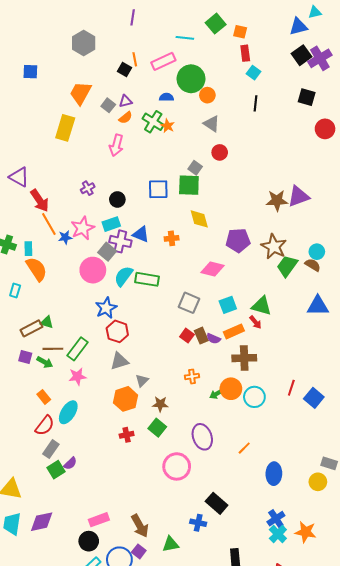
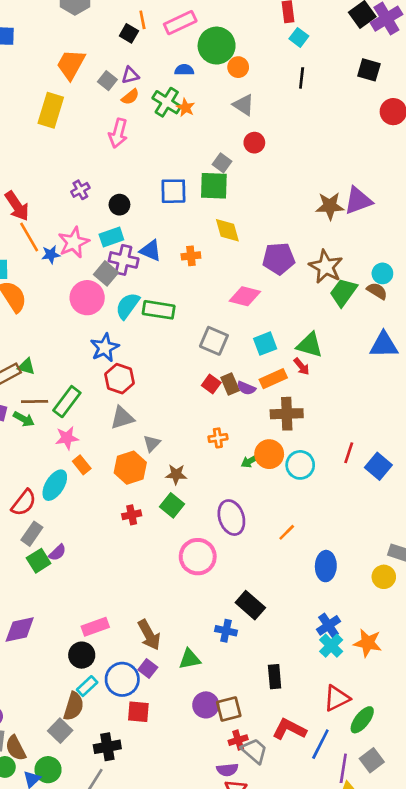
orange rectangle: (44, 397) -> (82, 465), moved

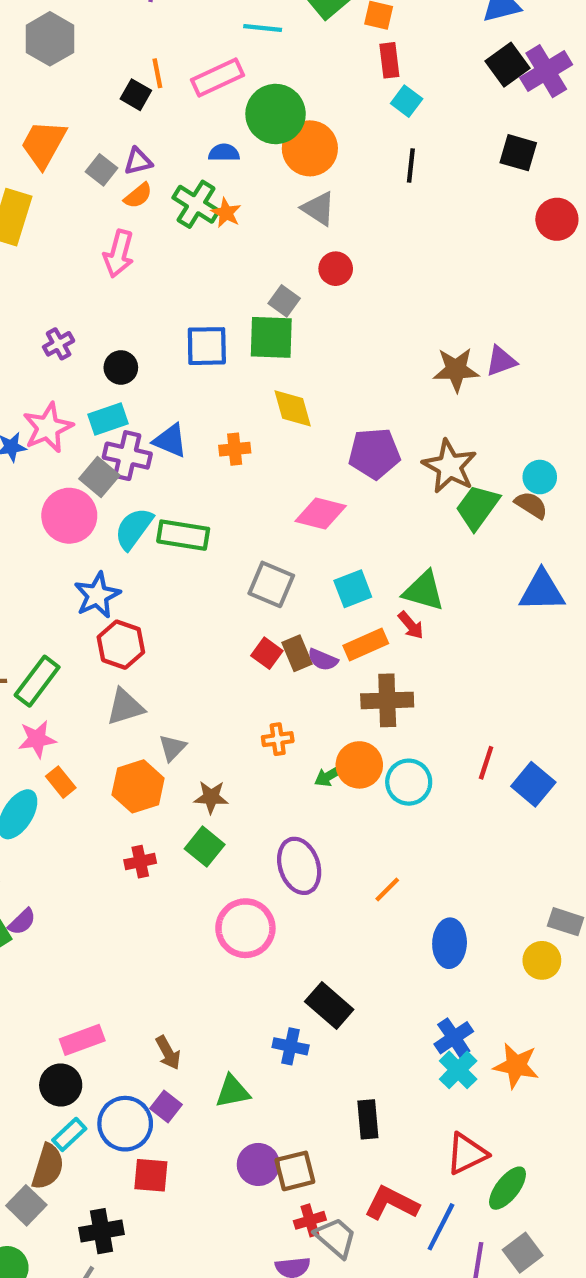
orange circle: (238, 67) -> (310, 148), size x1.6
purple triangle: (358, 201) -> (501, 361), size x0.7
brown arrow: (149, 635) -> (168, 1053), size x0.7

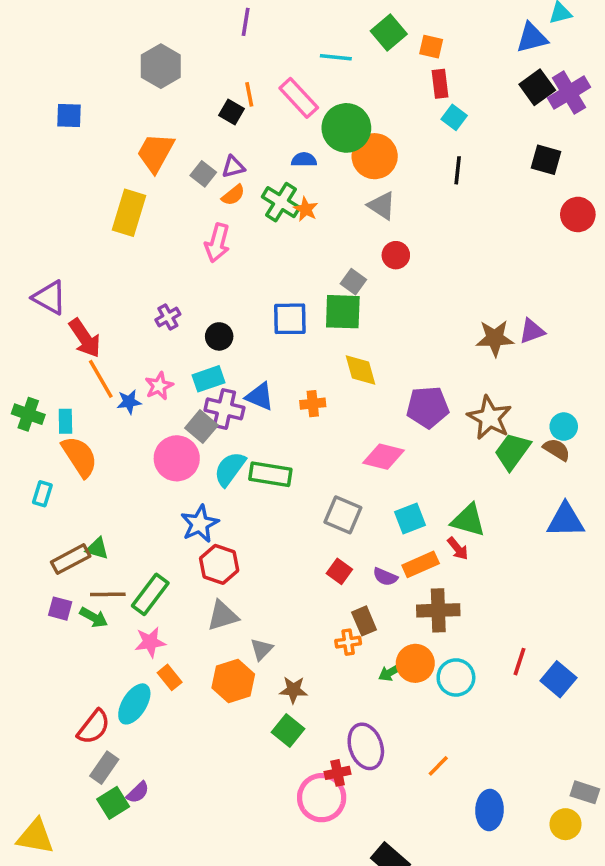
pink rectangle: (218, 77) -> (299, 98), turned 72
pink star: (48, 428) -> (159, 386), size x0.7
brown rectangle: (297, 653) -> (364, 621), moved
red cross: (140, 862) -> (338, 773), moved

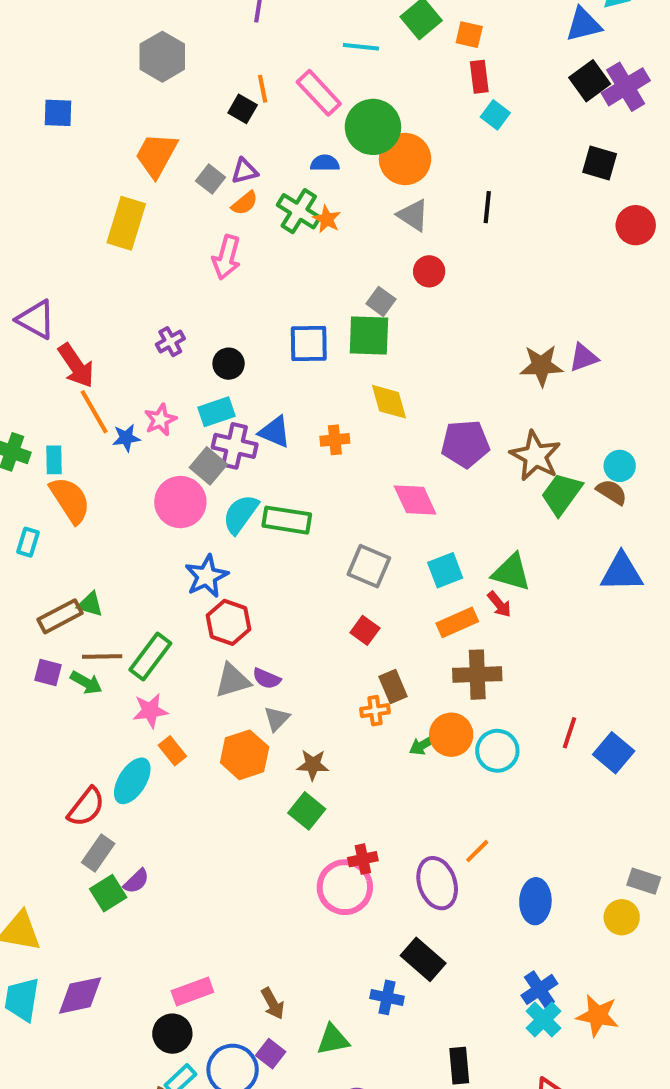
black line: (458, 170) -> (487, 207), moved
pink diamond: (383, 457) -> (415, 500), turned 51
purple semicircle: (385, 577) -> (267, 679), moved
purple ellipse: (366, 746) -> (437, 883), moved

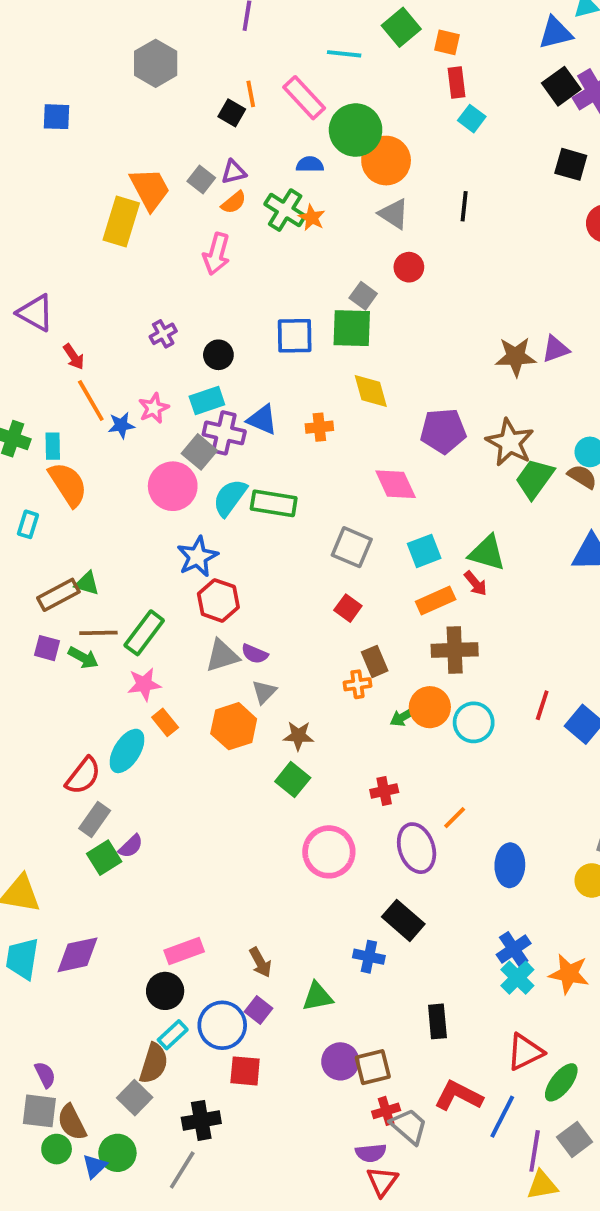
orange trapezoid: (156, 155) -> (150, 189), moved, turned 123
red arrow: (76, 366) -> (74, 357), size x0.6
red cross: (363, 859) -> (384, 791), moved

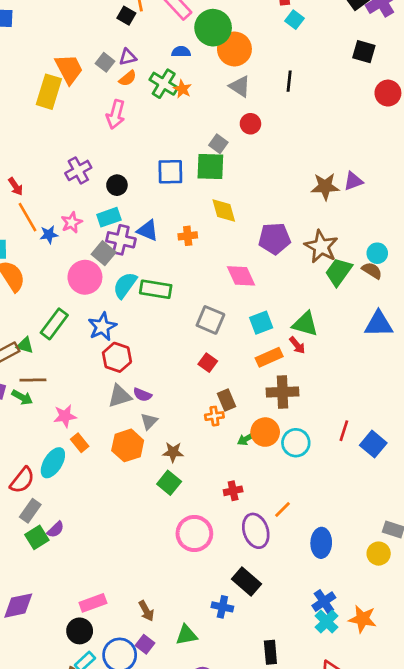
purple cross: (163, 334) -> (78, 170), size x1.4
green rectangle: (144, 633) -> (54, 324), moved

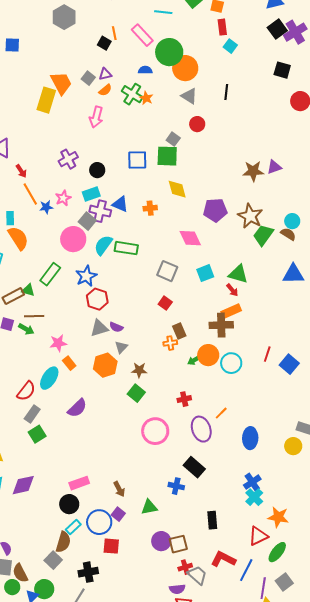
orange rectangle: (269, 357) -> (231, 311), moved
purple semicircle: (56, 529) -> (77, 408), moved, size x1.5
orange star: (363, 619) -> (278, 517), moved

